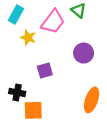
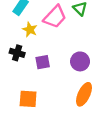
purple circle: (84, 53) -> (80, 61), moved
black cross: (17, 92) -> (17, 53), moved

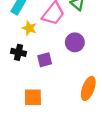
purple circle: (80, 61) -> (75, 42), moved

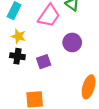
yellow star: (29, 28) -> (18, 36), moved

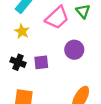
black cross: (17, 56) -> (18, 62), moved

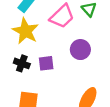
yellow star: (22, 31) -> (25, 31), size x1.6

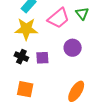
yellow star: (25, 31) -> (26, 29), turned -30

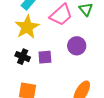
yellow star: (26, 29) -> (27, 27), turned -30

